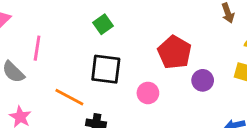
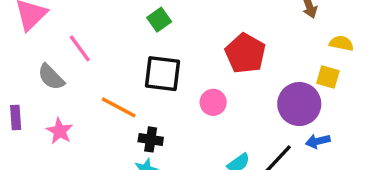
pink line: (37, 48) -> (80, 48), turned -45
purple circle: (203, 80) -> (299, 104), moved, size x1.6

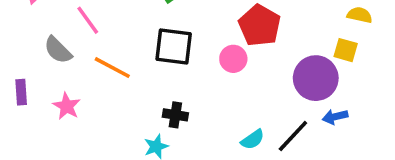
pink circle: (213, 102) -> (233, 59), moved
orange line: (119, 107) -> (112, 68), moved
black cross: (151, 139) -> (175, 115), moved

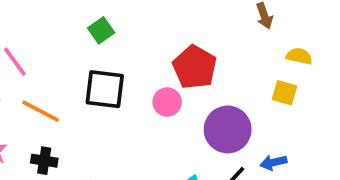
purple circle: (316, 78) -> (228, 129), moved
black cross: (175, 115) -> (44, 161), moved

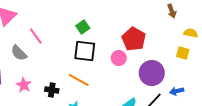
green square: (101, 30) -> (83, 27), moved
orange line: (41, 111) -> (79, 80), moved

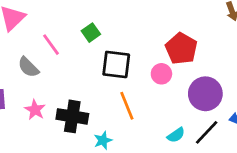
green square: (83, 27) -> (91, 33), moved
orange line: (79, 80) -> (127, 106), moved, turned 40
black cross: (52, 90) -> (72, 116), size x1.6

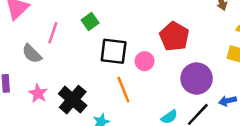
pink line: (51, 45) -> (53, 33), turned 55
pink circle: (161, 74) -> (145, 61), moved
black cross: (72, 116) -> (73, 100), turned 32

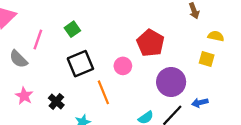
black square: (114, 51) -> (80, 64), moved, turned -30
black cross: (73, 100) -> (56, 101), size x0.6

